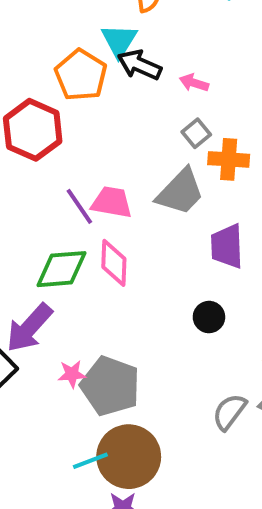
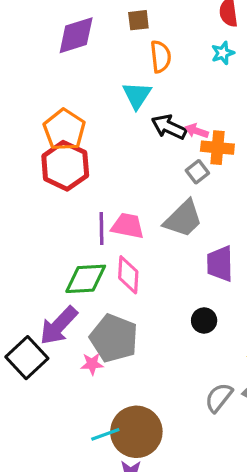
black arrow: (139, 65) -> (169, 127), moved
orange pentagon: (81, 75) -> (64, 130), moved
orange cross: (229, 159) -> (217, 148), moved
purple line: (79, 206) -> (101, 229), turned 32
gray pentagon: (110, 386) -> (114, 338), moved

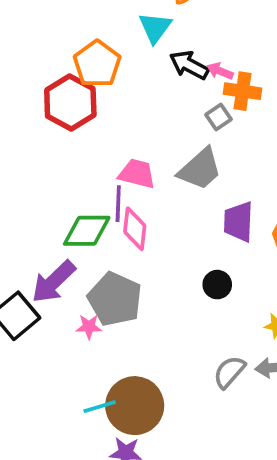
orange pentagon: (64, 130) -> (97, 64), moved
purple line: (101, 229) -> (118, 204), moved

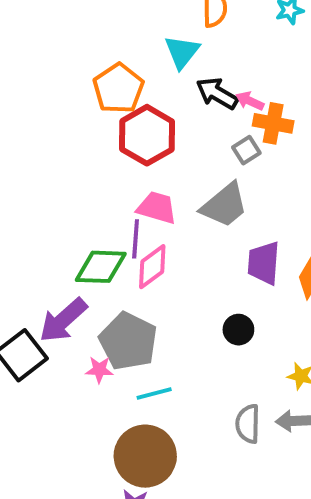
red hexagon: (70, 102) -> (147, 135), moved
pink diamond: (135, 229) -> (152, 267), turned 45
gray semicircle: (229, 372) -> (248, 424), turned -42
cyan line: (100, 407) -> (154, 394), moved

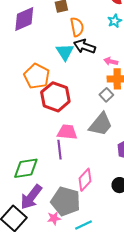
black arrow: (217, 93) -> (85, 46), moved
pink arrow: (250, 101) -> (111, 61), moved
green diamond: (101, 267) -> (26, 168), moved
pink diamond: (152, 267) -> (85, 180), moved

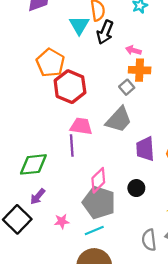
black arrow: (85, 46) -> (105, 32), turned -90
cyan triangle: (65, 52) -> (79, 25), moved
purple arrow: (31, 197) -> (38, 197), size x0.6
gray pentagon: (66, 201) -> (99, 202), moved

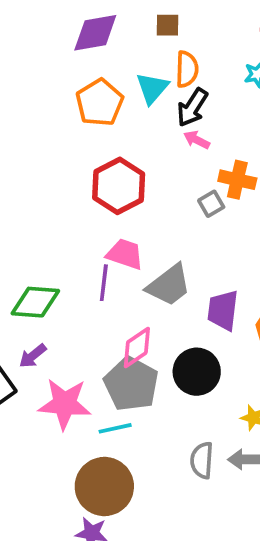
pink arrow: (133, 50) -> (197, 140), moved
orange pentagon: (50, 63) -> (100, 103), moved
gray trapezoid: (119, 120) -> (169, 285), moved
black circle: (136, 188) -> (197, 372), size x1.6
pink star: (62, 221) -> (65, 404), size x2.0

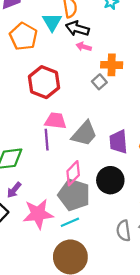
black arrow: (192, 107) -> (77, 29), turned 85

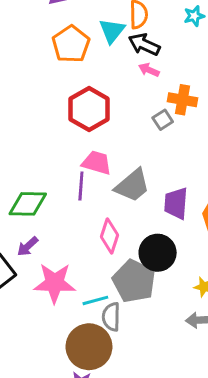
pink diamond: (73, 173) -> (109, 236), turned -35
gray pentagon: (74, 195) -> (134, 281), moved
gray semicircle: (124, 231) -> (111, 317), moved

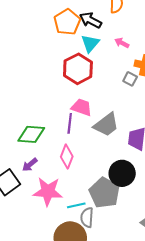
cyan triangle: (112, 31) -> (90, 43), moved
black arrow: (144, 44) -> (91, 20), moved
gray square: (163, 120) -> (130, 79), turned -32
pink diamond: (109, 236) -> (67, 157), moved

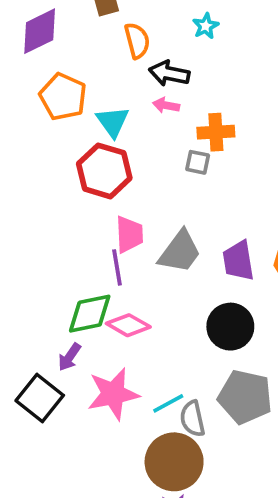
black arrow: (91, 20) -> (169, 73), moved
pink trapezoid: (82, 107) -> (129, 234), turned 85
green diamond: (31, 134) -> (90, 314), moved
pink diamond: (67, 157) -> (128, 325), turned -65
gray pentagon: (104, 193) -> (245, 397), moved

